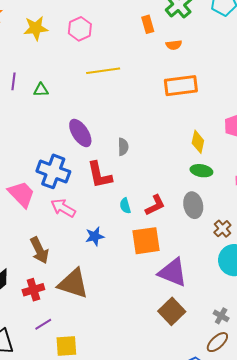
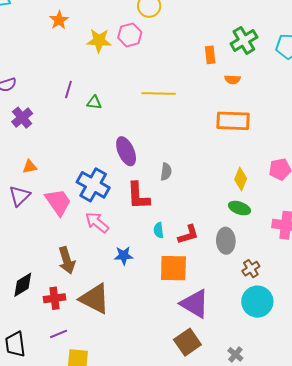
pink hexagon: (80, 29) -> (130, 35), moved

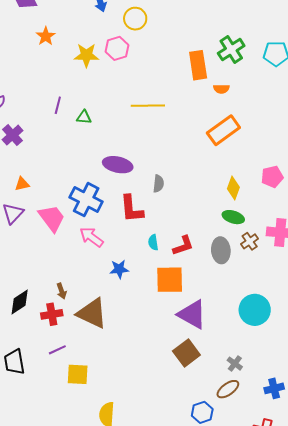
orange rectangle: (210, 55) -> (198, 65), size x1.6
orange rectangle: (233, 121) -> (223, 130), turned -36
purple ellipse: (126, 151) -> (118, 165), turned -52
brown arrow: (67, 260) -> (62, 291), moved, size x0.6
brown cross: (251, 269) -> (250, 241), moved

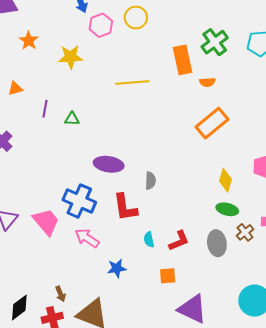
yellow circle: (135, 19) -> (136, 17), moved
pink hexagon: (117, 48) -> (101, 25), moved
yellow line: (148, 106) -> (132, 82), moved
orange triangle: (22, 184) -> (15, 88), moved
orange square: (170, 280) -> (168, 276), size x0.6

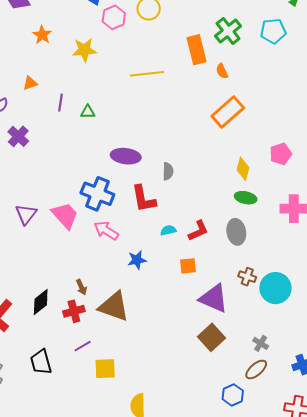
orange semicircle: (207, 82) -> (222, 71), turned 70
brown cross: (245, 232) -> (247, 277), moved, turned -30
cyan semicircle: (149, 240) -> (168, 230), turned 91

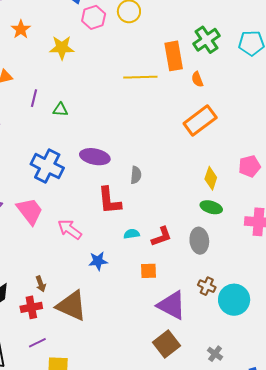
yellow line: (147, 74) -> (140, 77), moved
blue cross: (97, 194) -> (47, 166), moved

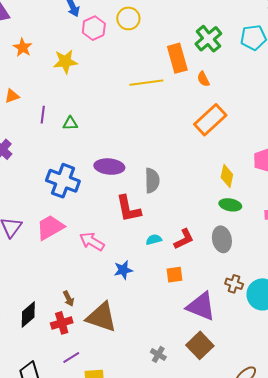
gray semicircle: (136, 175) -> (152, 181), size x1.4
pink trapezoid: (30, 211) -> (50, 227), turned -76
gray cross: (215, 354) -> (158, 354), moved

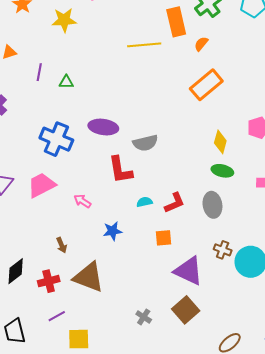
orange semicircle: (203, 79) -> (201, 44), turned 63
gray semicircle: (152, 181) -> (145, 143), turned 75
pink arrow: (92, 241) -> (82, 201), size x0.7
brown arrow: (69, 299) -> (62, 245), moved

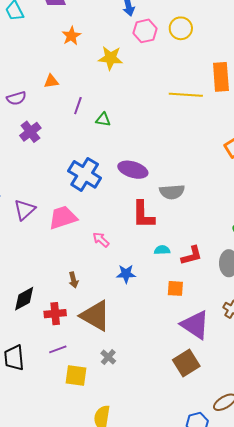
gray cross: (144, 317) -> (108, 357), moved

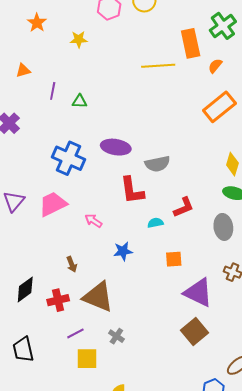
yellow star: (110, 58) -> (79, 39), size x0.7
red L-shape: (192, 256) -> (184, 207), moved
purple line: (58, 349) -> (75, 333), moved

